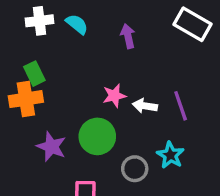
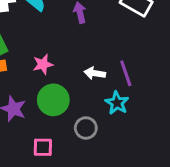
pink star: (114, 96) -> (43, 64), moved
cyan star: (170, 155) -> (117, 103), moved

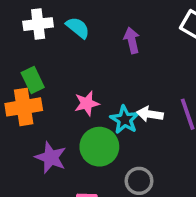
cyan star: (117, 103) -> (125, 120), moved

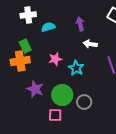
cyan semicircle: (78, 28) -> (48, 27), moved, turned -56
white arrow: (150, 114) -> (90, 44), moved
green circle: (99, 147) -> (62, 95), moved

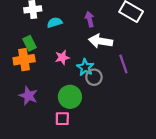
white arrow: (90, 44) -> (101, 41), size x1.5
purple star: (35, 89) -> (28, 96), moved
gray circle: (84, 102) -> (94, 77), moved

